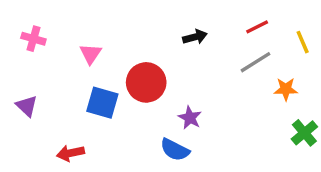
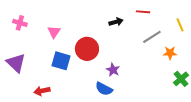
red line: (257, 27) -> (143, 12), moved, turned 32
purple triangle: (27, 106) -> (16, 63), size x1.5

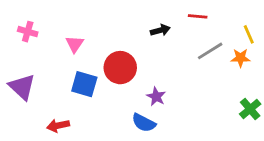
orange star: (170, 53) -> (240, 58), moved

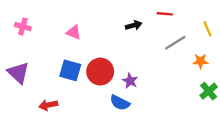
pink triangle: (75, 44) -> (74, 32), moved, turned -42
orange star: (240, 58) -> (201, 61), moved
red circle: (120, 68) -> (100, 72), moved

